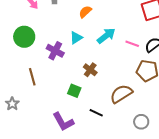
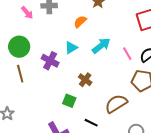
pink line: (132, 44) -> (127, 54), turned 40
brown line: (32, 77) -> (20, 74), moved

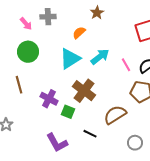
green circle: (19, 47) -> (28, 52), moved
cyan triangle: (71, 48) -> (70, 59), size x1.6
purple cross: (50, 61) -> (49, 99), moved
brown cross: (85, 80) -> (84, 91), size x1.6

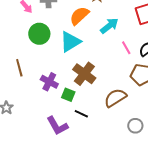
orange semicircle: (79, 33) -> (79, 16), size x1.5
green circle: (28, 52) -> (39, 34), moved
cyan arrow: (100, 57) -> (109, 26), moved
black line: (90, 134) -> (81, 114), moved

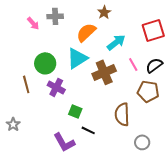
green circle: (39, 34) -> (45, 63), moved
brown cross: (84, 74) -> (104, 72), moved, turned 30
purple cross: (49, 82) -> (56, 87), moved
brown semicircle: (115, 98) -> (122, 114), turned -60

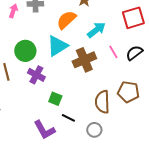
pink arrow: (33, 23) -> (13, 11), turned -120
brown pentagon: (148, 91) -> (128, 92), moved
gray circle: (142, 142) -> (94, 130), moved

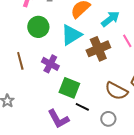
green circle: (25, 51) -> (38, 27), moved
green square: (55, 99) -> (69, 88), size x1.5
brown semicircle: (102, 102) -> (116, 91), turned -60

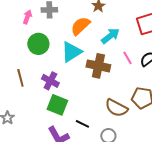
brown cross: (98, 49) -> (98, 66), turned 35
green square: (69, 88) -> (57, 105), moved

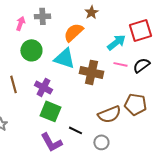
cyan arrow: (110, 36) -> (116, 42), moved
cyan triangle: (71, 52) -> (64, 58), turned 50
pink line: (127, 58) -> (120, 64), turned -48
brown semicircle: (116, 108) -> (109, 114), turned -50

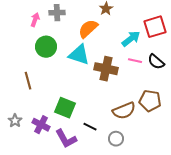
black semicircle: (141, 65) -> (156, 62), turned -102
purple cross: (43, 87) -> (41, 125), moved

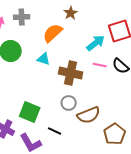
cyan triangle: (79, 55) -> (44, 59), size x0.6
brown pentagon: (150, 101) -> (115, 134), moved, turned 30
gray circle: (116, 139) -> (69, 103), moved

